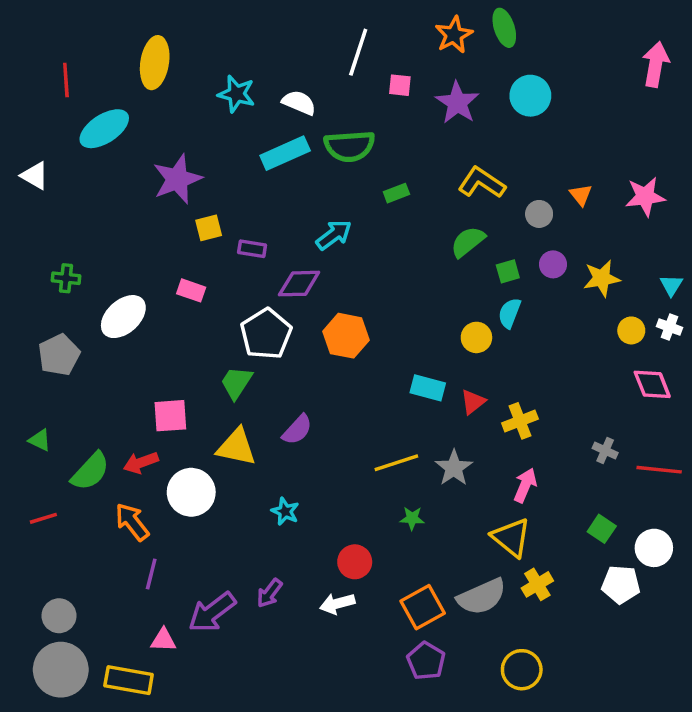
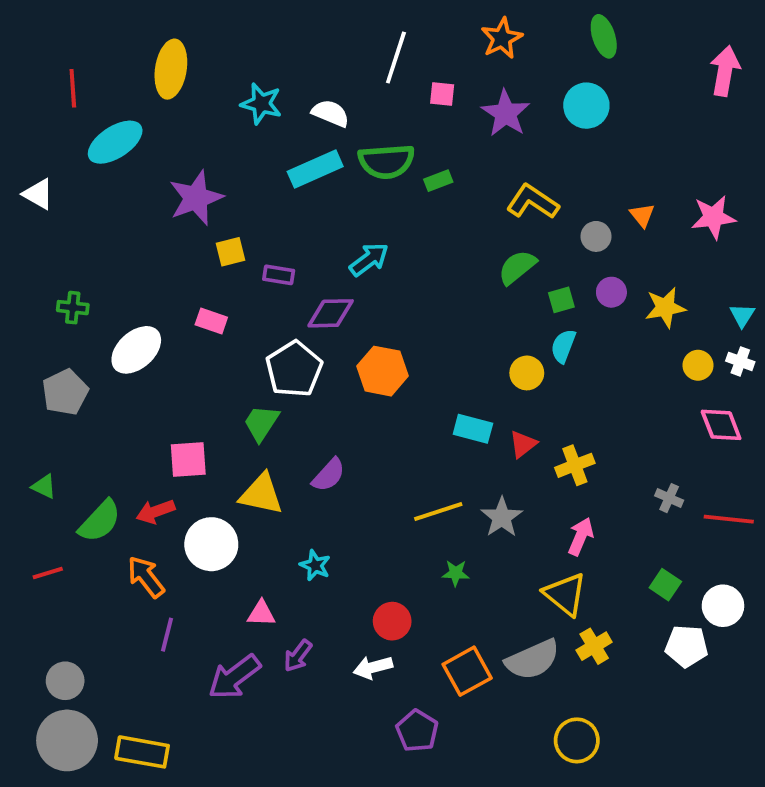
green ellipse: (504, 28) -> (604, 36), moved
green rectangle: (396, 193) -> (438, 181), moved
pink triangle: (163, 640) -> (261, 613), moved
purple pentagon: (426, 661) -> (417, 731), moved

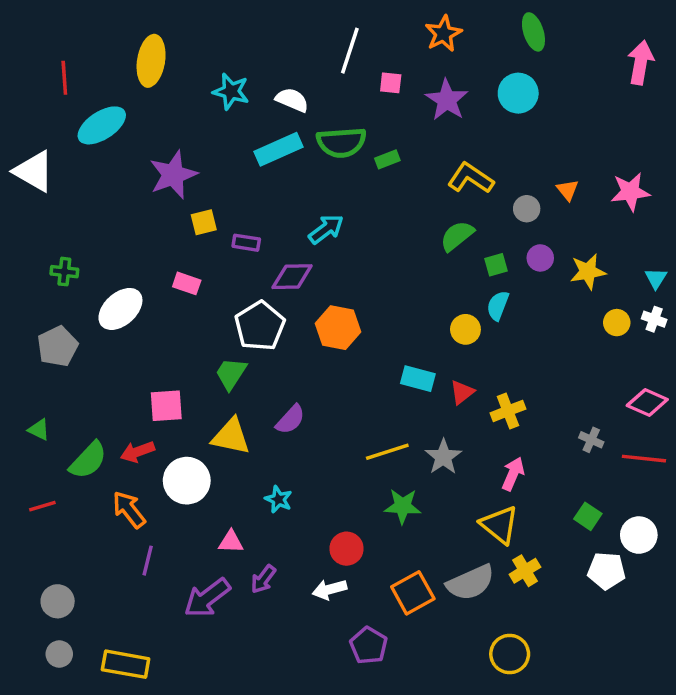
white triangle: (38, 194) -> (34, 171), size x1.5
pink diamond: (721, 425) -> (647, 402), moved, turned -45
green star: (456, 573) -> (403, 506), size x1.5
gray circle: (67, 740) -> (59, 654), size x0.5

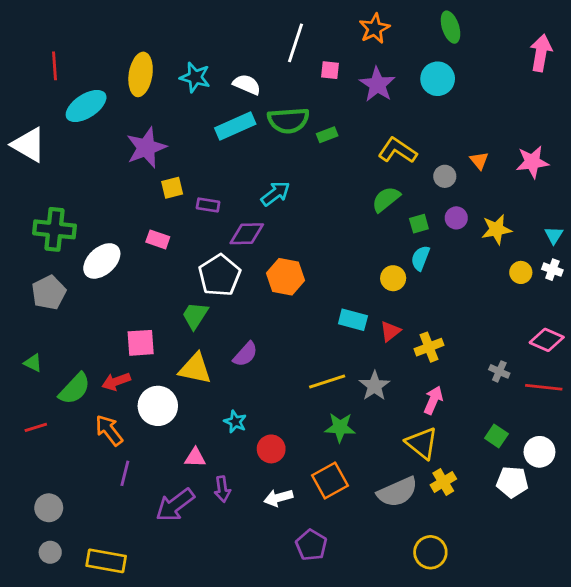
yellow ellipse: (151, 61) -> (141, 74), moved
green cross: (64, 272) -> (54, 229), size x1.8
red circle: (346, 549) -> (271, 449), moved
purple arrow: (263, 579) -> (222, 489), turned -45
orange square: (413, 593) -> (330, 481), moved

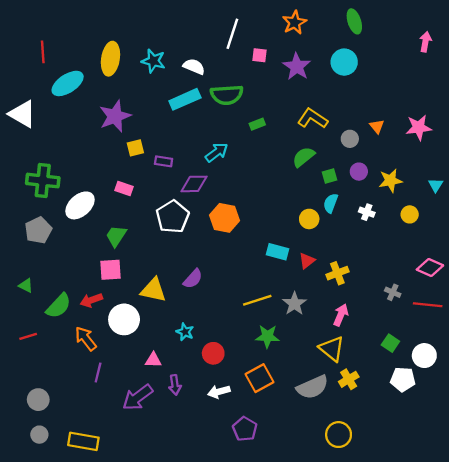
pink arrow: (541, 53) -> (425, 42), size x0.7
green rectangle: (327, 135) -> (257, 124), moved
white cross: (552, 270) -> (367, 212), moved
green trapezoid: (195, 315) -> (116, 236), moved

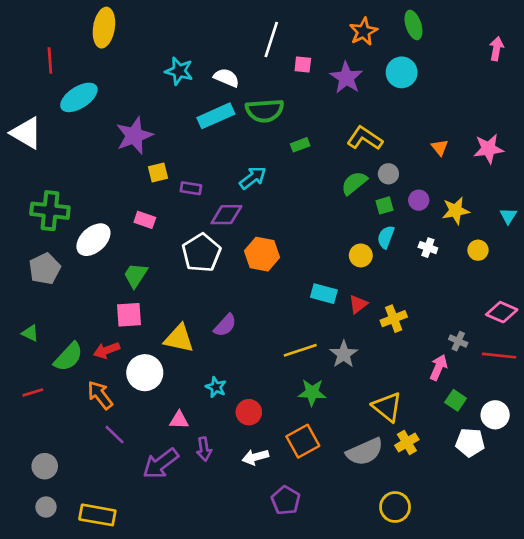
orange star: (294, 23) -> (363, 32), moved
yellow ellipse: (110, 59) -> (104, 28), moved
gray circle: (350, 139) -> (388, 174), moved
pink arrow: (341, 315) -> (438, 367), moved
purple line: (98, 372) -> (114, 435), turned -60

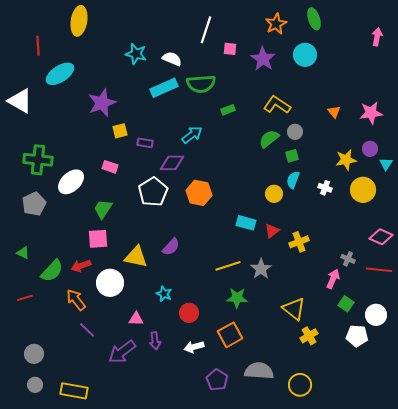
purple circle: (419, 200) -> (370, 149), moved
yellow circle: (478, 250) -> (363, 190), size x1.6
gray semicircle: (365, 452) -> (259, 371), moved, turned -152

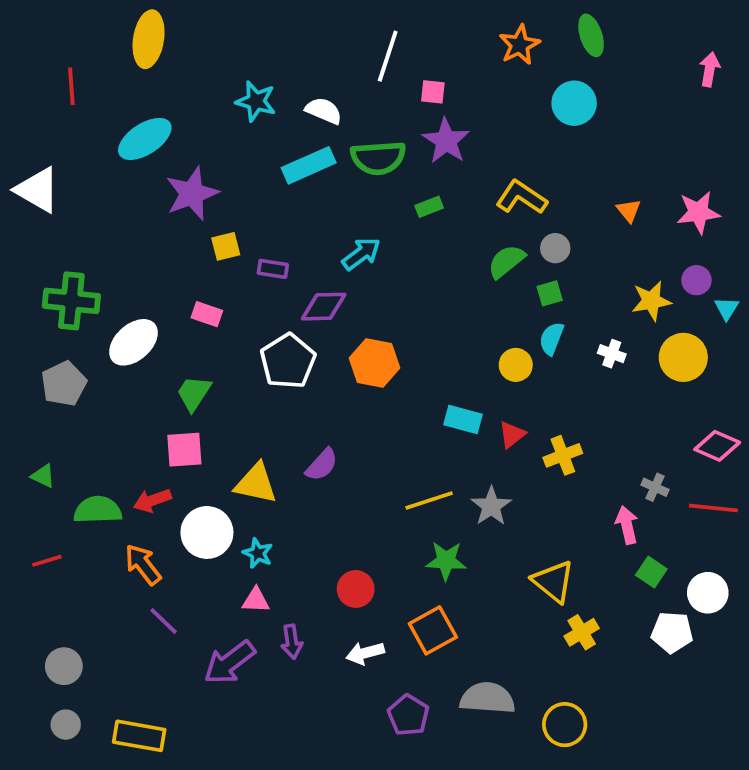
purple star: (263, 59) -> (446, 141), moved
cyan ellipse: (60, 74) -> (145, 139), moved
green semicircle: (52, 271) -> (98, 510), turned -135
pink arrow: (333, 279) -> (627, 525), turned -36
cyan star: (164, 294) -> (258, 553), moved

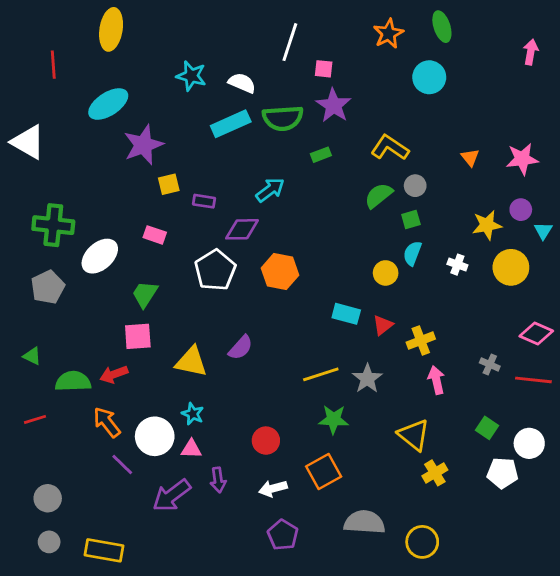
pink arrow: (627, 525) -> (436, 380), moved
white circle: (207, 532) -> (155, 436), moved
purple pentagon: (408, 715) -> (283, 535), moved

